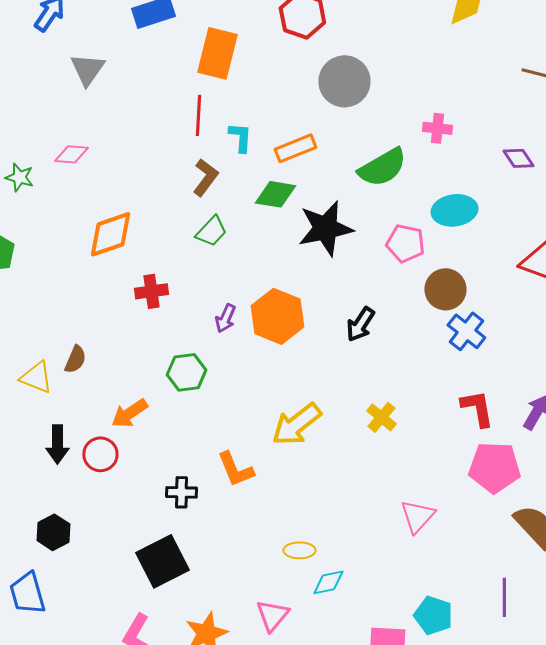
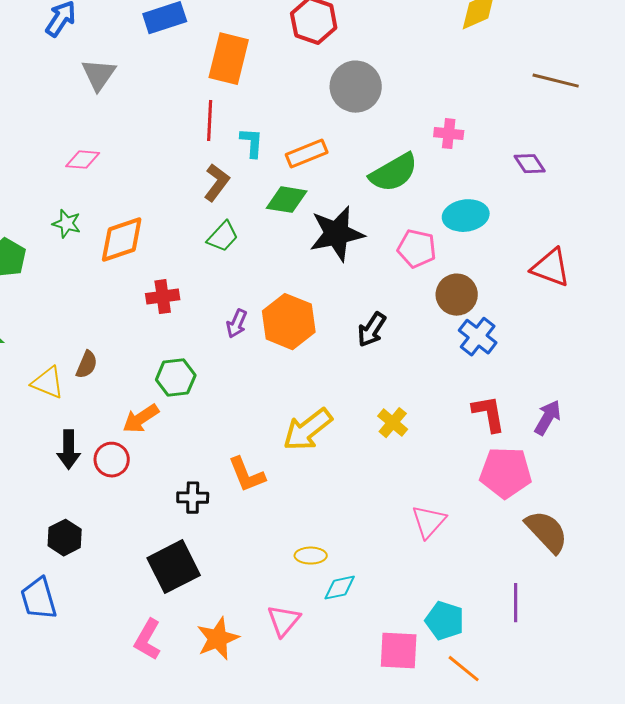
green star: (19, 177) -> (67, 224), moved
green hexagon: (186, 372) -> (176, 378), moved

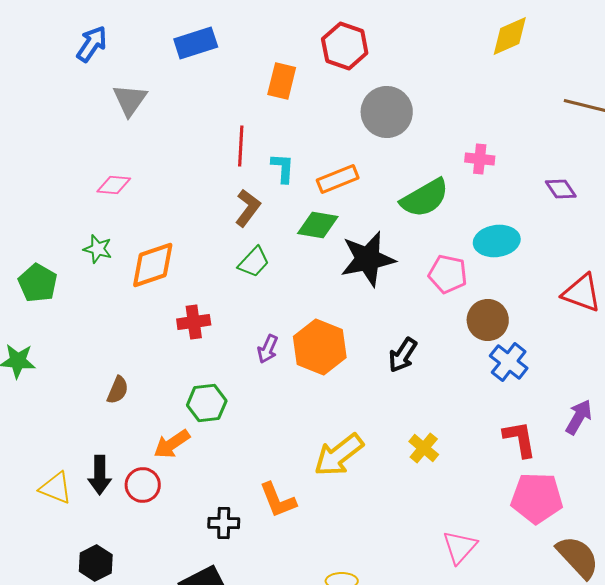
orange rectangle: (229, 59) -> (282, 81), moved, size x0.7
yellow triangle: (48, 383) -> (56, 488), moved
purple arrow: (548, 418) -> (579, 417), moved

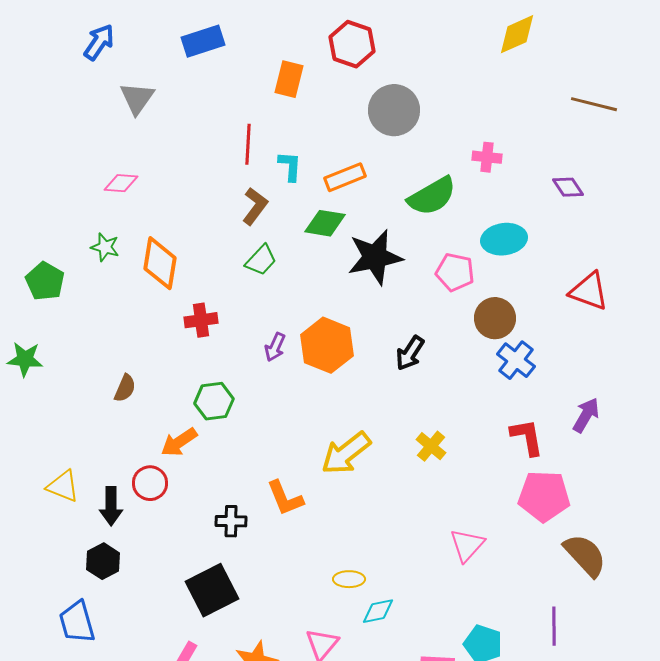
orange diamond: (153, 265) -> (160, 263), turned -62
black arrow: (100, 475) -> (111, 506), moved

